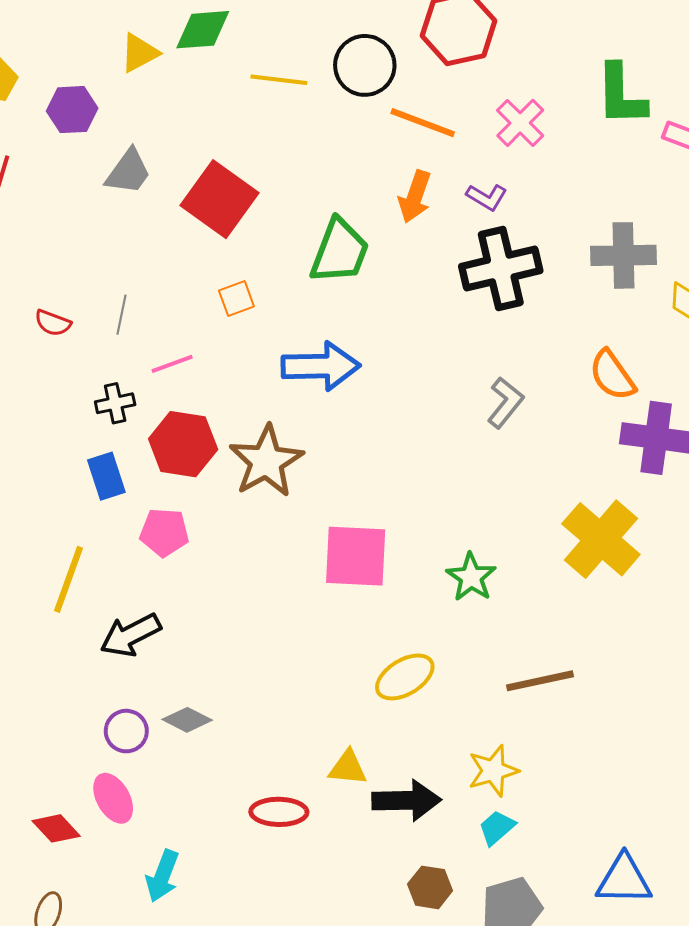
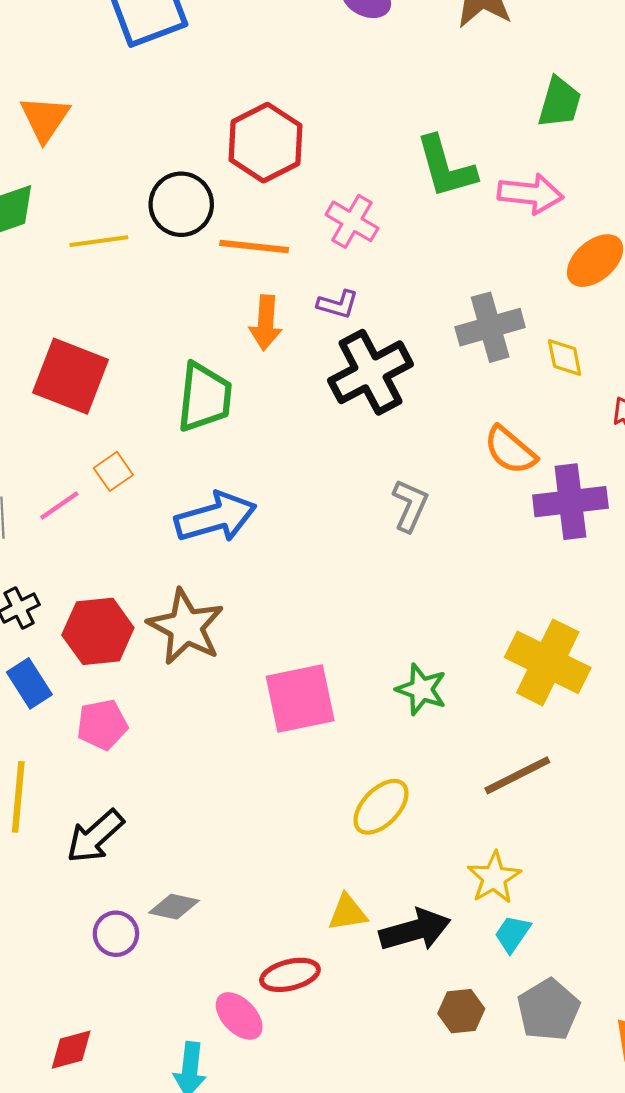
pink line: (172, 364) -> (59, 506), moved
yellow cross: (601, 539) -> (548, 662), moved
pink ellipse: (113, 798) -> (239, 1016), moved
red diamond: (56, 828) -> (71, 1050), turned -48

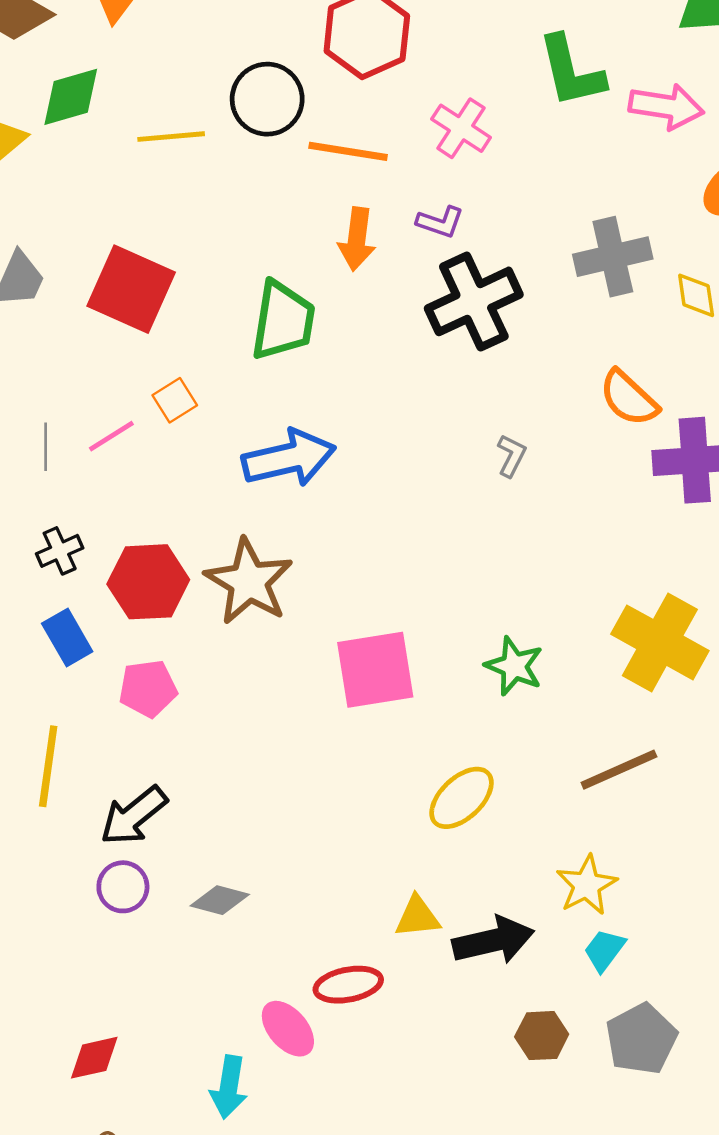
gray L-shape: (410, 505) -> (511, 456), size x0.7
purple circle: (116, 934) -> (123, 887), moved

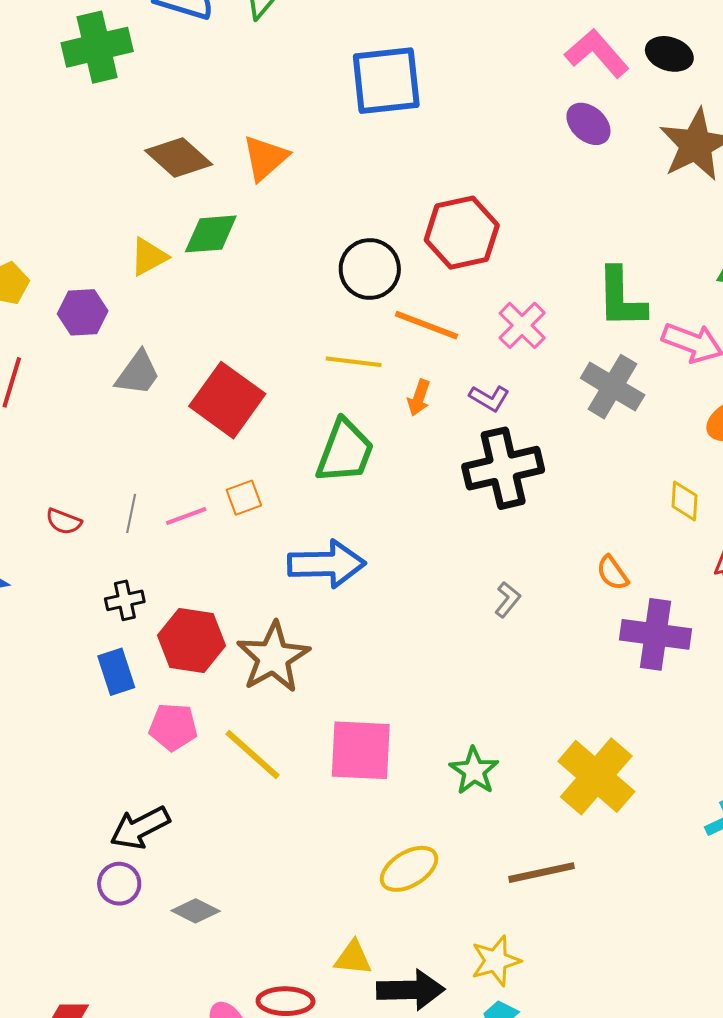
yellow line: (171, 137) -> (354, 362), moved
orange arrow: (357, 239) -> (419, 398), size x0.7
gray cross: (613, 257) -> (613, 387), moved, turned 32
orange semicircle: (629, 398) -> (612, 573), size x0.7
yellow line: (48, 766) -> (252, 755), moved, turned -68

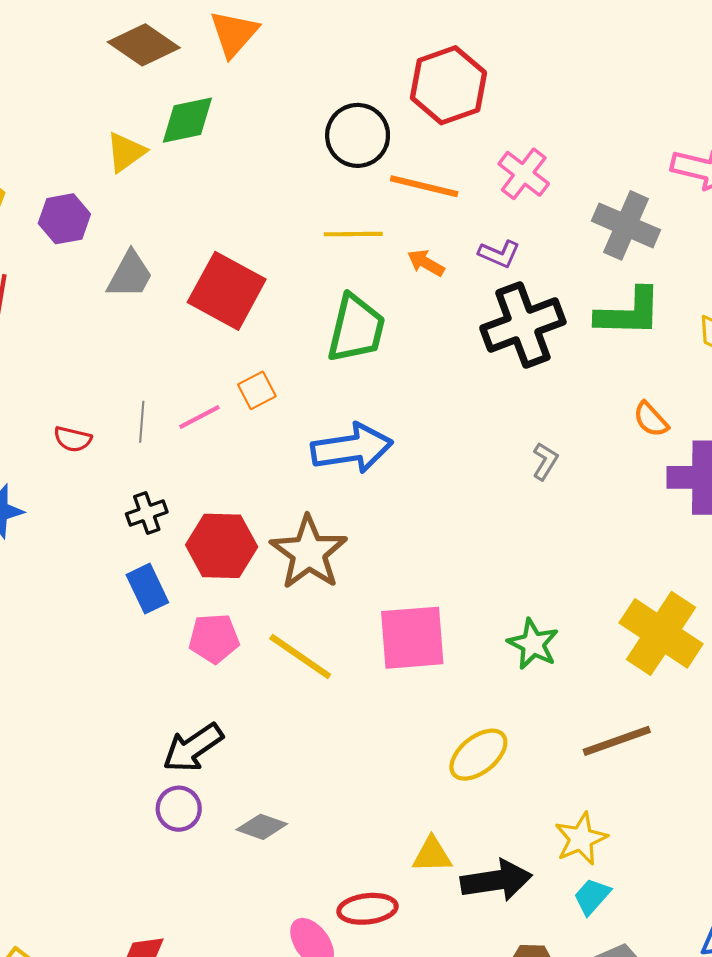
green L-shape: (621, 298) -> (629, 313), moved, turned -80
orange arrow: (419, 398) -> (426, 263), turned 108

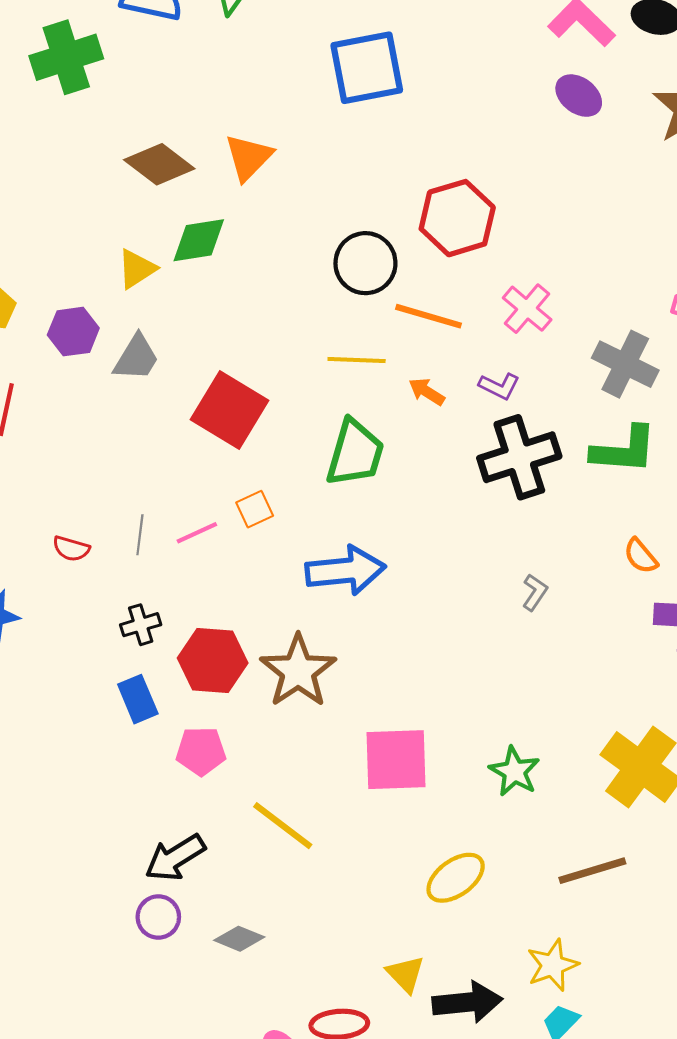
gray trapezoid: (130, 275) -> (136, 358), moved
yellow line: (300, 656) -> (283, 826), moved
yellow triangle: (432, 855) -> (405, 974), turned 45

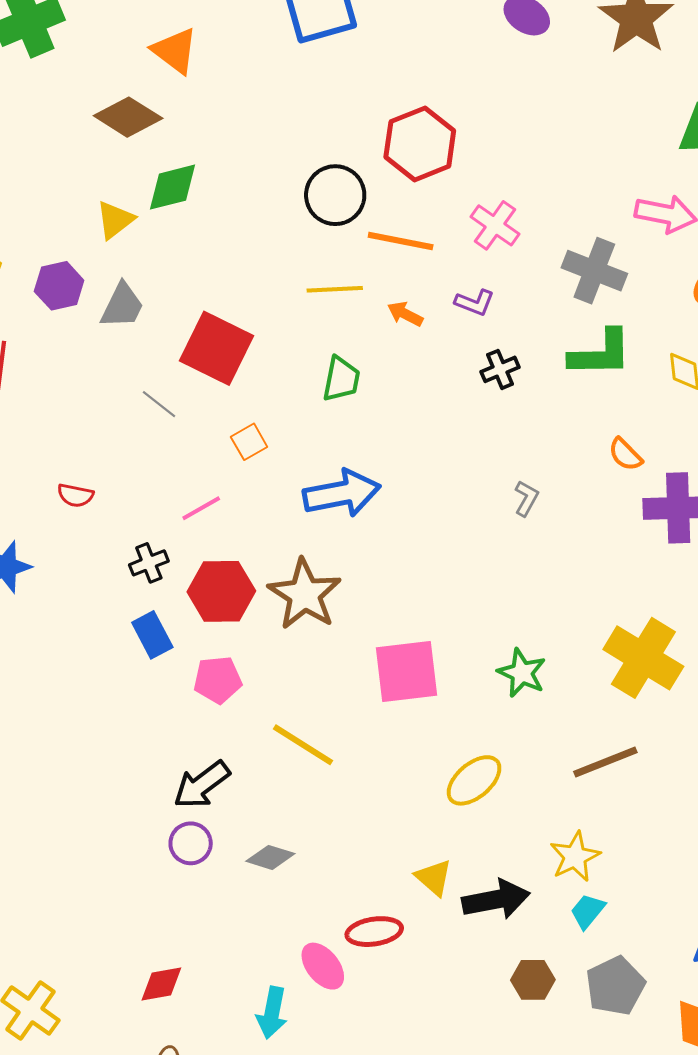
orange triangle: (249, 157) -> (175, 51), moved, turned -32
green trapezoid: (355, 453) -> (341, 379), size x0.7
black cross: (519, 457) -> (500, 369), size x0.5
pink line: (197, 533) -> (201, 508), moved
gray line: (140, 535) -> (159, 404), moved, turned -54

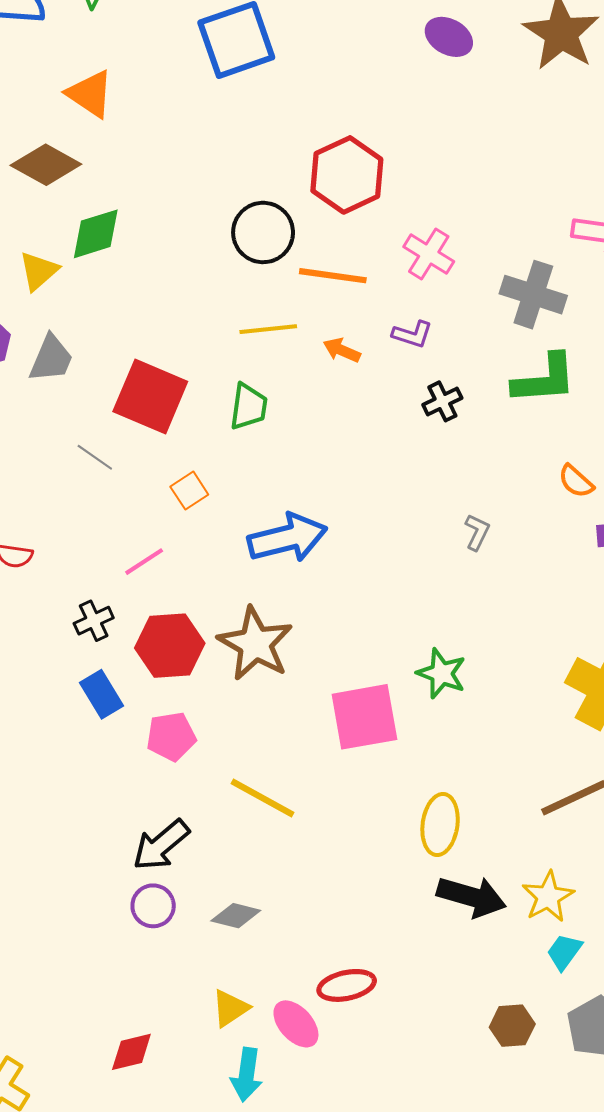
green trapezoid: (341, 379) -> (249, 407), moved
green star: (522, 673) -> (441, 673), moved
yellow ellipse: (474, 780) -> (440, 825), turned -38
yellow triangle: (434, 878) -> (230, 1008), moved, turned 48
black arrow: (496, 900) -> (472, 897), moved, turned 30

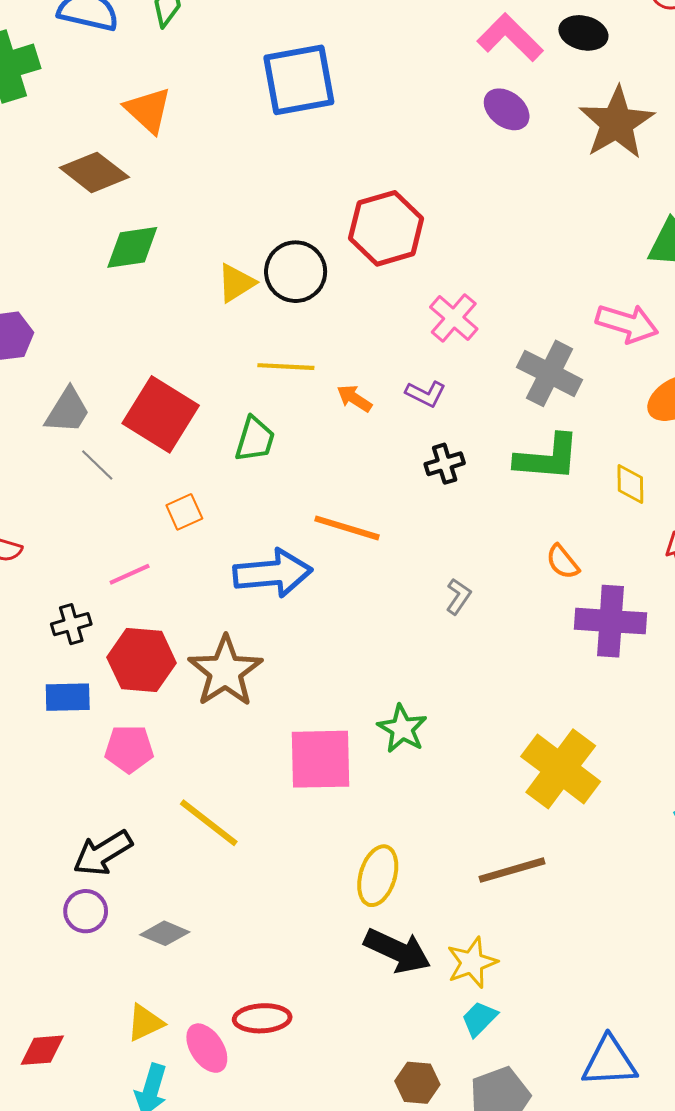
yellow triangle: (39, 271) -> (236, 283), moved
orange line: (333, 276) -> (347, 528), moved
gray trapezoid: (51, 359) -> (67, 411), moved
blue rectangle: (102, 694) -> (68, 697), turned -69

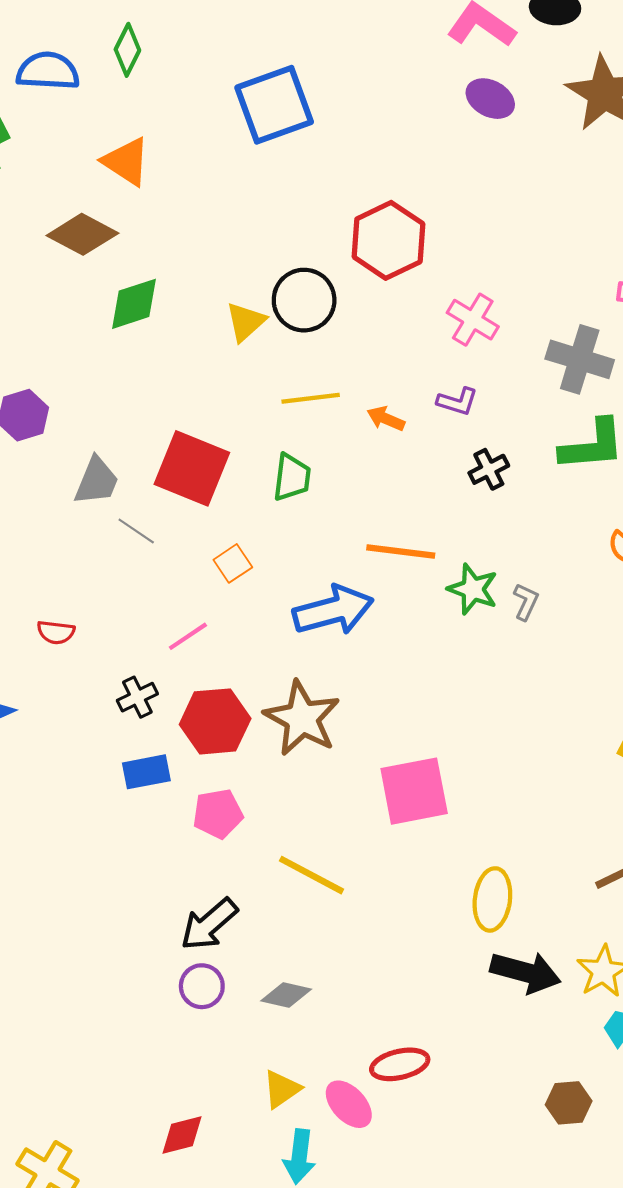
green star: (402, 729) -> (473, 589), moved

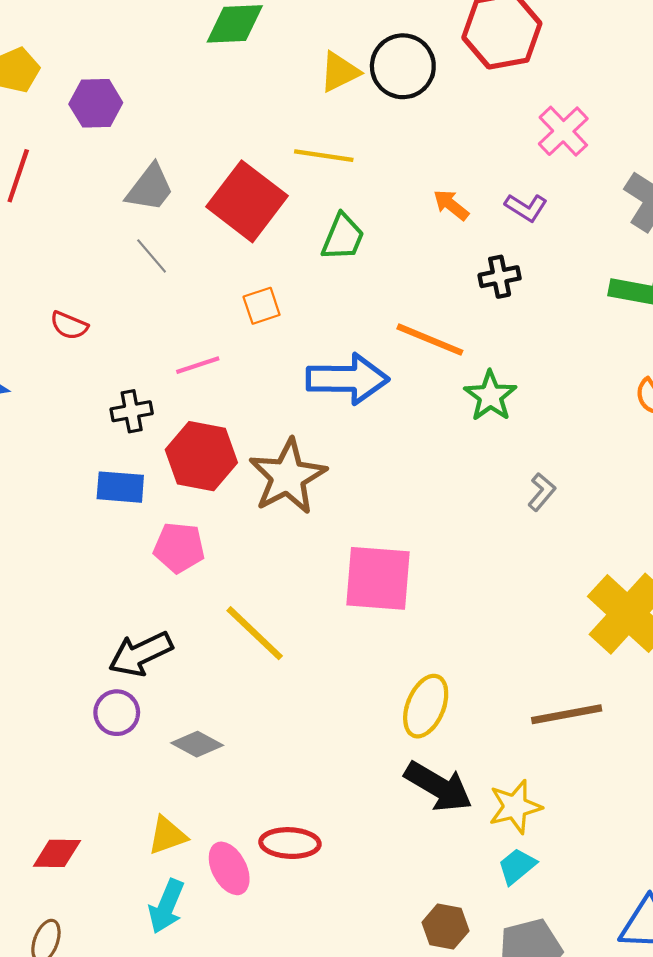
yellow line: (311, 398) -> (324, 156), moved
black cross: (489, 469) -> (500, 277), moved
gray line: (136, 531) -> (152, 256), moved
gray L-shape: (526, 602) -> (542, 492), moved

